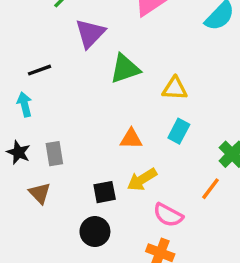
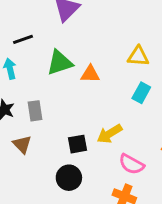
green triangle: (125, 69) -> (60, 63), moved
orange triangle: (131, 139) -> (90, 74), moved

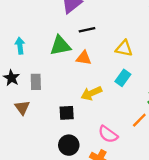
black line: (23, 39) -> (87, 30), moved
yellow arrow: (109, 134) -> (91, 93), moved
black circle: (69, 178) -> (69, 145), moved

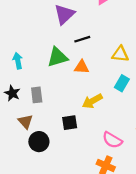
black circle: (69, 145) -> (39, 142), moved

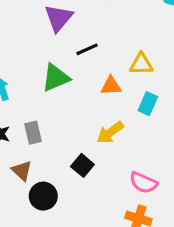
orange triangle: (82, 67) -> (111, 86), moved
black square: (70, 123) -> (82, 165), turned -35

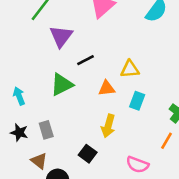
yellow arrow: (110, 133) -> (108, 126), turned -35

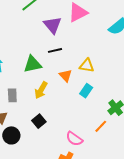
purple triangle: (61, 36) -> (53, 25), moved, turned -30
orange triangle: (107, 88) -> (66, 76), turned 40
yellow arrow: (108, 126) -> (41, 90), moved

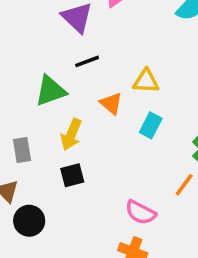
black square: (39, 121) -> (72, 175), moved, turned 32

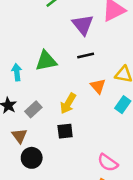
green triangle: (51, 91) -> (46, 61), moved
gray rectangle: (22, 150) -> (33, 109), turned 49

